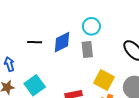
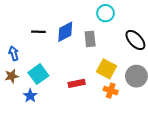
cyan circle: (91, 26) -> (105, 13), moved

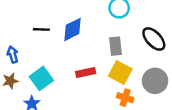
gray rectangle: (90, 39) -> (116, 46), moved
red rectangle: (77, 83) -> (86, 72), moved

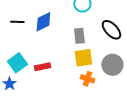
red rectangle: (86, 72) -> (42, 67), moved
yellow square: (120, 72) -> (83, 58), turned -36

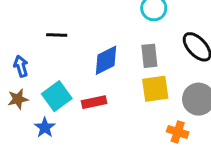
blue diamond: (43, 22) -> (106, 60), moved
orange cross: (87, 79) -> (178, 132), moved

